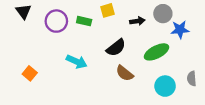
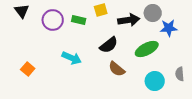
black arrow: (137, 21) -> (129, 20), size x1.5

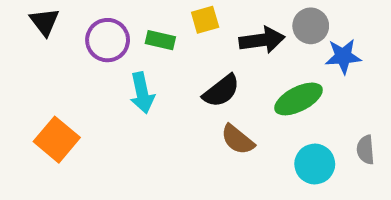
cyan arrow: (72, 58) -> (142, 93), moved, turned 54
orange square: (28, 69) -> (57, 140), size x1.5

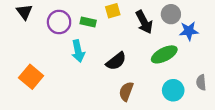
black arrow: (262, 40) -> (144, 22), turned 70
black semicircle: (221, 91) -> (116, 61), moved
brown semicircle: (238, 140) -> (126, 91), moved, turned 72

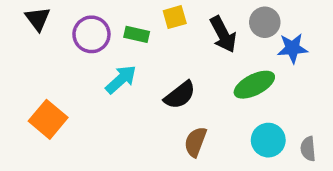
cyan arrow: (78, 51) -> (121, 79), turned -120
gray semicircle: (201, 82) -> (308, 149), moved

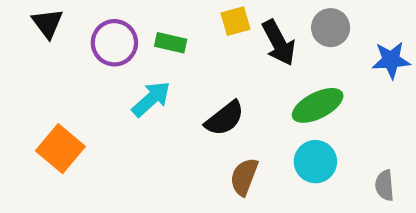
yellow square: (175, 17) -> (235, 21), moved
blue star: (292, 48) -> (391, 60), moved
cyan circle: (268, 140) -> (315, 162), moved

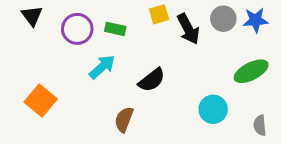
blue star: (391, 60) -> (255, 20), moved
green ellipse: (318, 105) -> (251, 71), moved
brown semicircle: (244, 177) -> (124, 119), moved

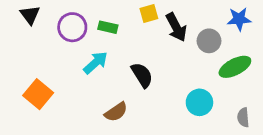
gray circle: (223, 19) -> (209, 41), moved
black semicircle: (152, 80) -> (142, 75), turned -84
brown semicircle: (124, 119) -> (116, 112), turned -145

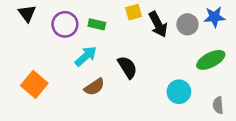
gray circle: (209, 41) -> (187, 24), moved
brown semicircle: (116, 112) -> (94, 87), moved

